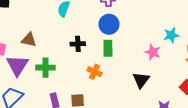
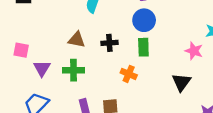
brown triangle: (29, 40) -> (77, 40), moved
purple triangle: (17, 65) -> (42, 68), size x0.7

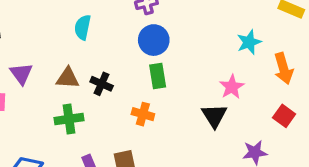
black cross: (109, 43) -> (102, 84), moved, turned 35
pink star: (194, 51) -> (232, 87), moved, turned 30
purple triangle: (42, 68) -> (21, 74), moved

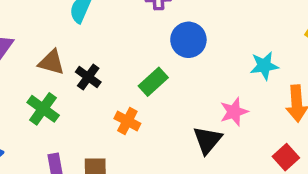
blue circle: (154, 40) -> (188, 40), moved
green rectangle: (158, 76) -> (153, 82), turned 45
green cross: (69, 119) -> (43, 109), turned 32

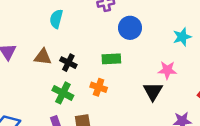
green rectangle: (153, 82) -> (111, 59), turned 48
green cross: (43, 109) -> (63, 93), moved
pink star: (234, 112) -> (167, 70), turned 30

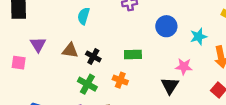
blue circle: (130, 28) -> (166, 26), moved

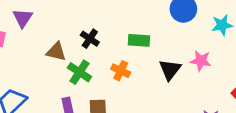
brown triangle: (70, 50) -> (56, 52), moved
black triangle: (170, 86) -> (170, 70), moved

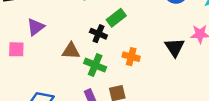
purple triangle: (23, 18) -> (36, 27), turned 30
green rectangle: (139, 40) -> (116, 18), moved, turned -30

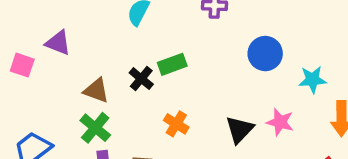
purple triangle: (36, 27) -> (58, 43), turned 42
green cross: (95, 65) -> (95, 128), moved

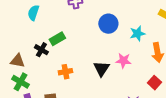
orange cross: (176, 124) -> (65, 72), turned -32

